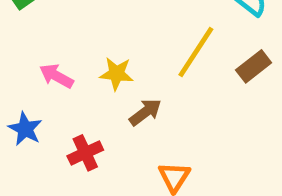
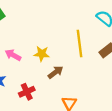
yellow line: (196, 52) -> (80, 44), turned -40

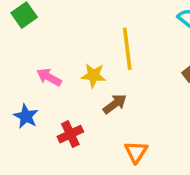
yellow line: (80, 44) -> (127, 49), moved

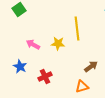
brown arrow: (115, 104) -> (91, 66), moved
orange triangle: (136, 152) -> (82, 86), turned 40

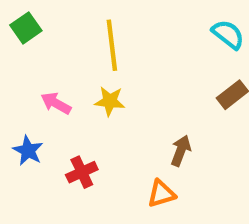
yellow line: (77, 28) -> (112, 45), moved
brown arrow: (91, 66) -> (181, 151), turned -32

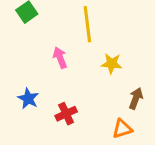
yellow star: (110, 101) -> (112, 64), moved
pink arrow: (56, 103) -> (60, 58), moved, turned 40

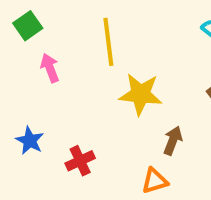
pink arrow: (60, 58) -> (50, 68), moved
yellow star: (112, 64) -> (141, 94), size x1.5

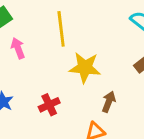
red cross: (80, 161) -> (49, 105), moved

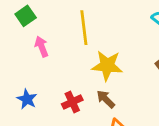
brown arrow: (109, 102) -> (106, 99), moved, turned -66

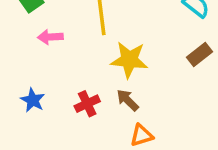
pink arrow: (42, 47) -> (50, 37), turned -72

